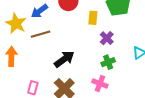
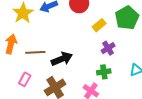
yellow rectangle: (93, 18) -> (99, 25), turned 32
brown line: (41, 34) -> (35, 52), moved

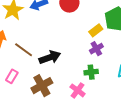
yellow rectangle: (99, 25) -> (96, 30), moved
brown line: (35, 52) -> (24, 50), turned 36

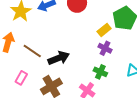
purple cross: (96, 49) -> (105, 48), turned -32
green cross: (91, 72) -> (100, 72), turned 32

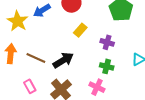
yellow rectangle: (104, 30) -> (80, 30), moved
pink rectangle: (21, 78) -> (30, 86), turned -48

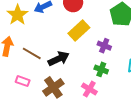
yellow rectangle: (80, 30) -> (79, 30), size x1.5
pink rectangle: (30, 86) -> (23, 81), turned -48

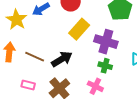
purple cross: (104, 46) -> (106, 42), size x1.6

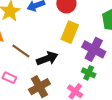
yellow rectangle: (79, 29) -> (70, 32), turned -30

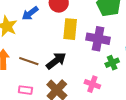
green cross: (89, 73) -> (112, 63), moved, turned -32

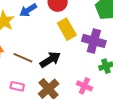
yellow rectangle: (70, 29) -> (67, 29), turned -40

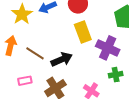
pink rectangle: (17, 86) -> (25, 81), turned -32

